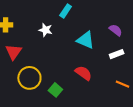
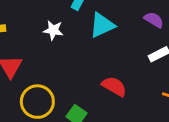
cyan triangle: (86, 40) -> (102, 25), moved, turned -42

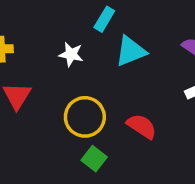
yellow circle: (37, 102) -> (85, 117), moved

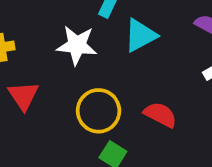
white star: (71, 54) -> (77, 45), size x1.5

